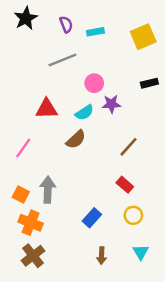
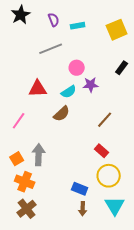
black rectangle: (149, 83) -> (122, 68), turned -40
orange square: (21, 195) -> (17, 159), turned 32
yellow circle: (133, 215) -> (109, 176), size x1.5
blue rectangle: (92, 218) -> (80, 189), moved, turned 70
cyan triangle: (141, 252) -> (115, 206), size x1.5

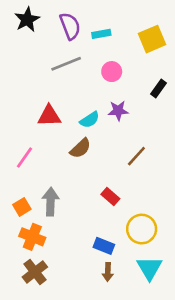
purple semicircle: (54, 20) -> (70, 26), size x1.5
pink circle: (77, 68) -> (112, 72), moved
red rectangle: (102, 151) -> (110, 196), moved

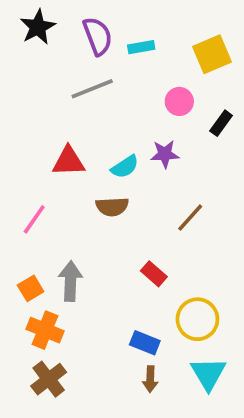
pink circle: (112, 72) -> (179, 101), moved
brown semicircle: (80, 148) -> (112, 207), turned 40

